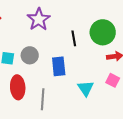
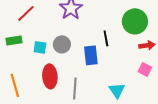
black line: (74, 38) -> (106, 38), moved
cyan triangle: (86, 88) -> (117, 90), moved

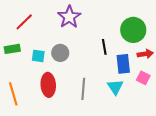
blue rectangle: (91, 55) -> (123, 64), moved
gray line: (75, 88) -> (83, 89), moved
cyan triangle: (117, 90) -> (115, 87), moved

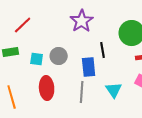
purple star: (69, 17) -> (82, 21), moved
blue rectangle: (123, 64) -> (89, 67), moved

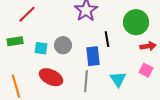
red ellipse: (47, 88) -> (51, 77), turned -60

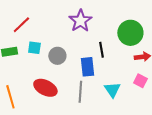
cyan square: (41, 48) -> (34, 48), moved

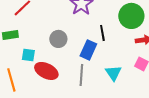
cyan square: (34, 48) -> (28, 55), moved
blue rectangle: (87, 67) -> (88, 50), turned 30

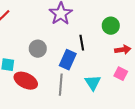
green circle: (131, 16) -> (111, 26), size x0.7

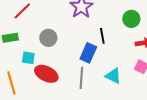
gray circle: (38, 49) -> (48, 38), moved
cyan triangle: (93, 83) -> (113, 76), turned -30

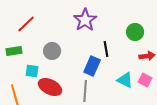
cyan triangle: (113, 76) -> (125, 80), moved

